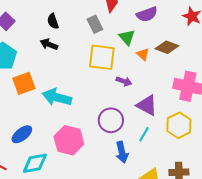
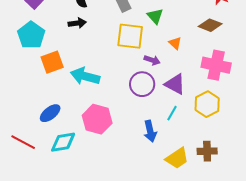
black arrow: (49, 44) -> (77, 23), turned 150
brown diamond: (167, 47) -> (210, 25), moved
orange triangle: (143, 54) -> (175, 43), moved
purple circle: (111, 120) -> (142, 84), moved

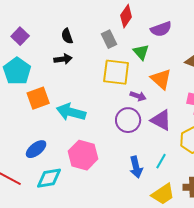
orange triangle: (175, 43) -> (161, 79), size x1.6
cyan line: (172, 113) -> (161, 161), moved

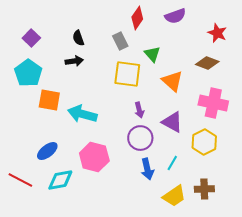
purple semicircle: (161, 29) -> (175, 16), moved
purple arrow: (138, 96) -> (139, 110), moved, turned 56
orange square: (38, 98) -> (49, 100), turned 30
purple circle: (128, 120) -> (140, 138), moved

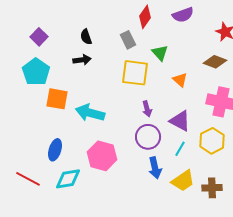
orange triangle: (172, 81) -> (180, 80), size x0.7
blue ellipse: (47, 151) -> (55, 150), turned -35
cyan line: (172, 163) -> (180, 149), moved
yellow trapezoid: (174, 196) -> (183, 181), moved

